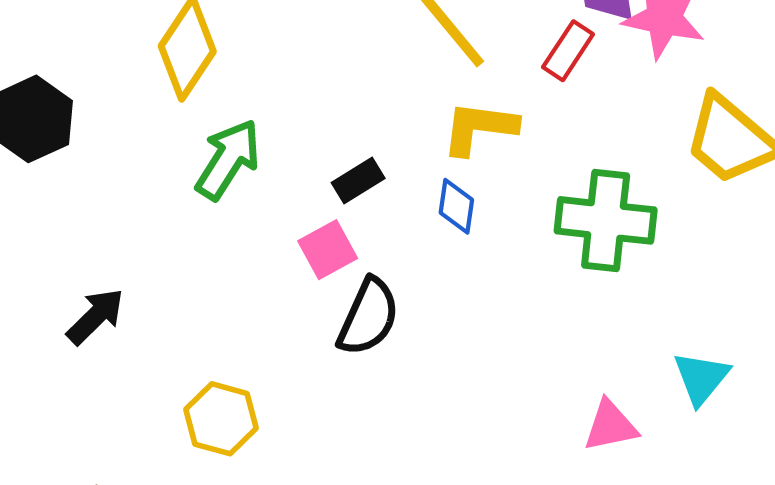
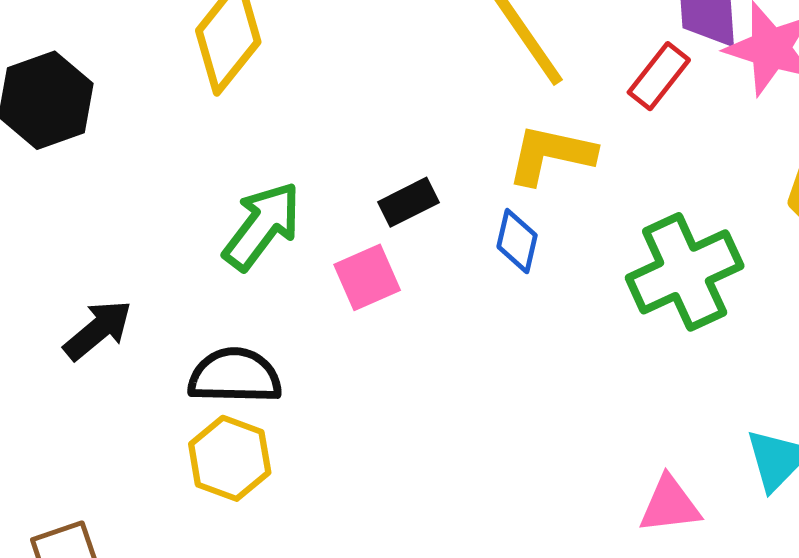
green arrow: (228, 159) -> (262, 226), moved
green cross: (606, 220) -> (685, 272), turned -36
black semicircle: (368, 317) -> (235, 376), moved, turned -118

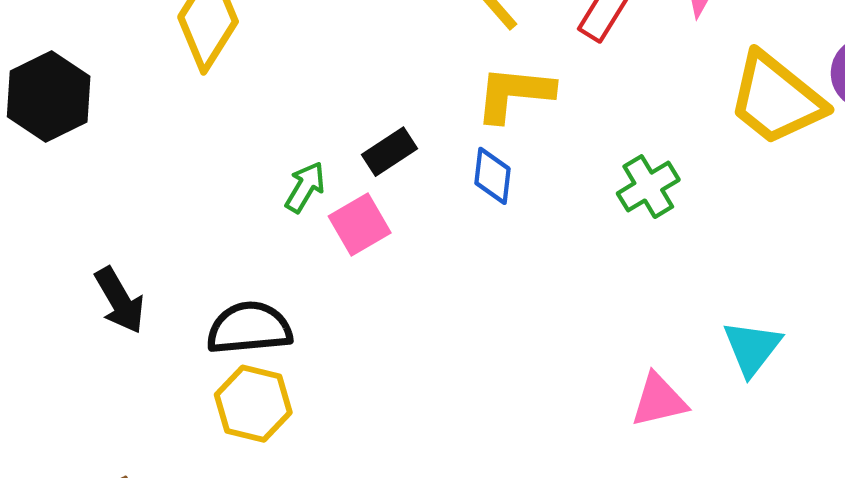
green arrow: (262, 226) -> (305, 187), moved, size x0.6
green cross: (685, 272) -> (648, 187), size x0.6
black arrow: (98, 330) -> (120, 300), turned 106

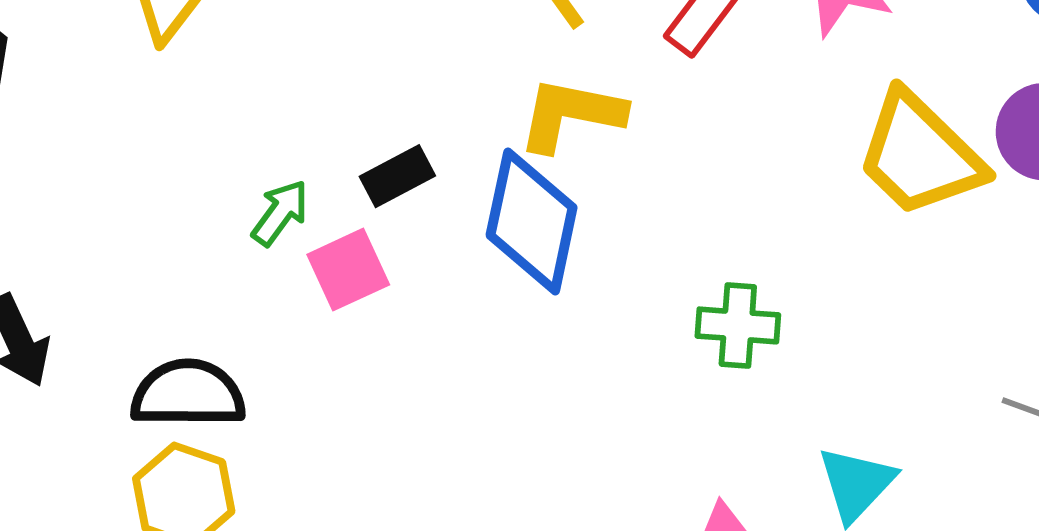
blue diamond: (492, 176) -> (532, 221), size x1.8
green cross: (648, 187) -> (738, 325), moved, turned 30

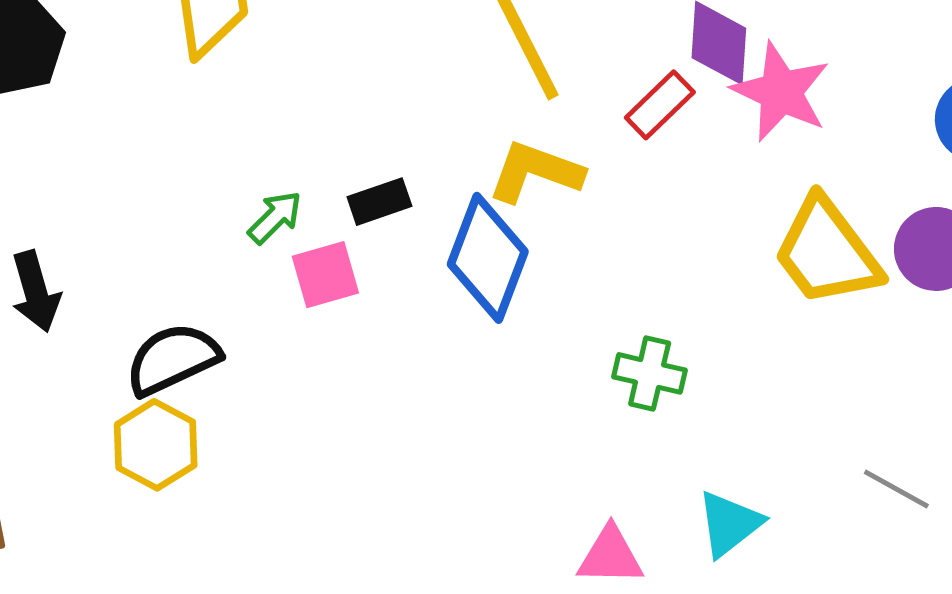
black semicircle: (188, 394) -> (173, 359), turned -34

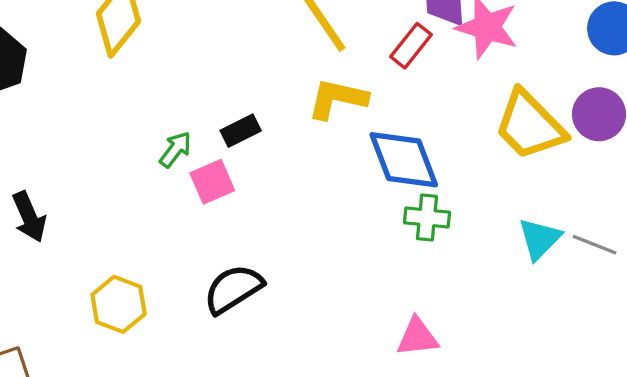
blue diamond: (488, 258) -> (404, 160), moved, turned -34
black semicircle: (173, 359) -> (233, 289), moved
gray line: (896, 489) -> (594, 245), moved
cyan triangle: (729, 524) -> (540, 239), moved

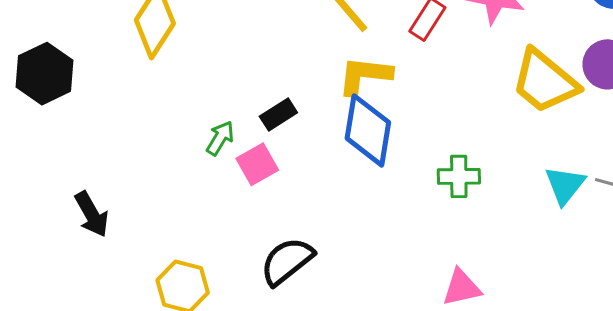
blue diamond: (404, 160) -> (368, 130), moved, turned 36

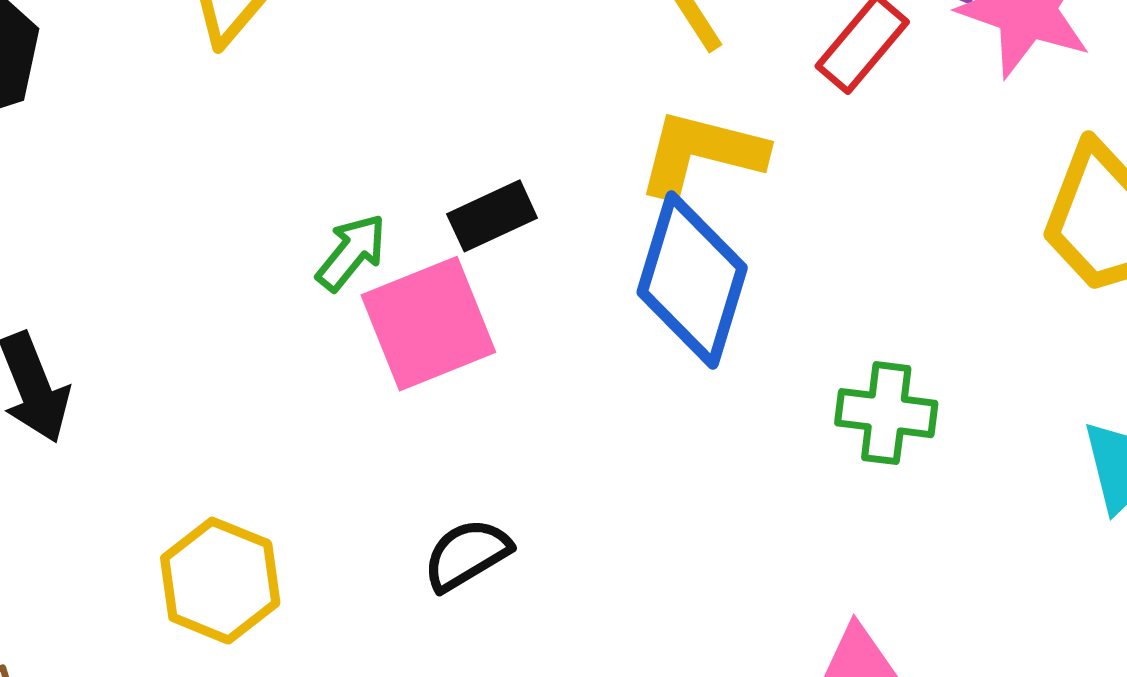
pink square: (257, 164) -> (428, 324), size x1.4
black semicircle: (287, 261) -> (467, 555), size x0.7

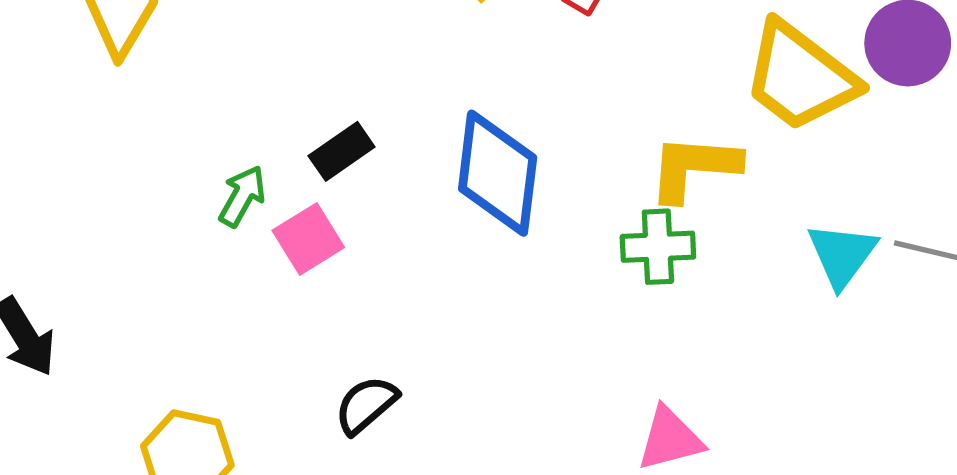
yellow L-shape: (701, 153) -> (694, 168), moved
pink square: (428, 324) -> (308, 239), size x0.7

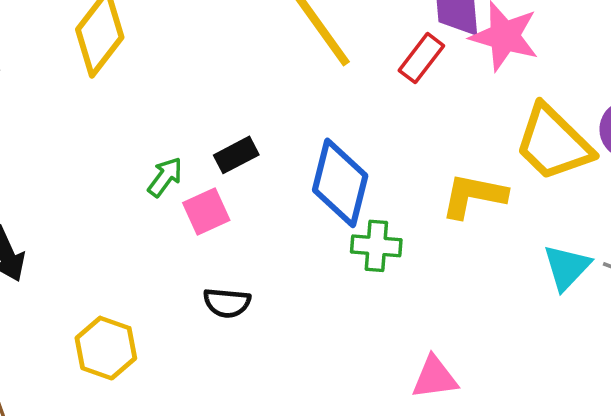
green cross: (658, 247) -> (376, 246), moved
black semicircle: (366, 405) -> (227, 303), moved, turned -141

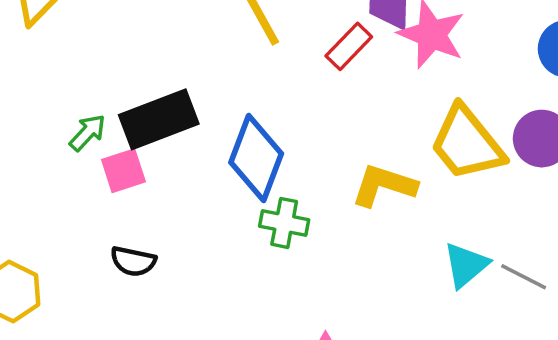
black rectangle: (236, 155) -> (159, 119), size x1.8

